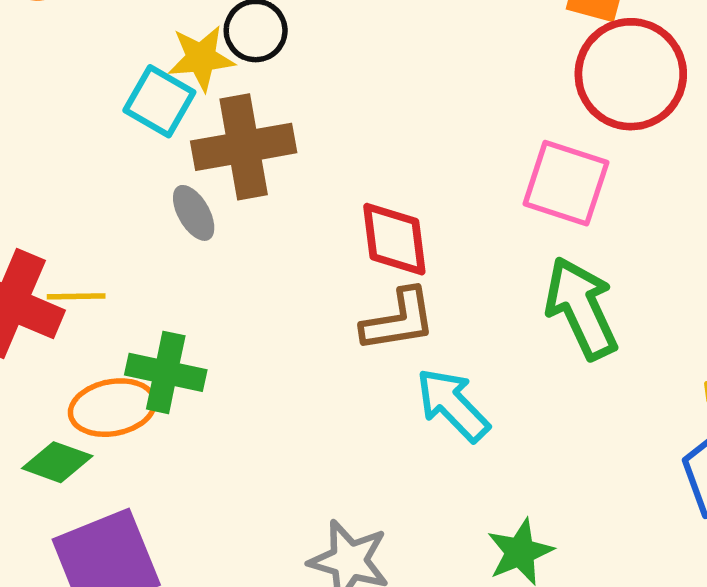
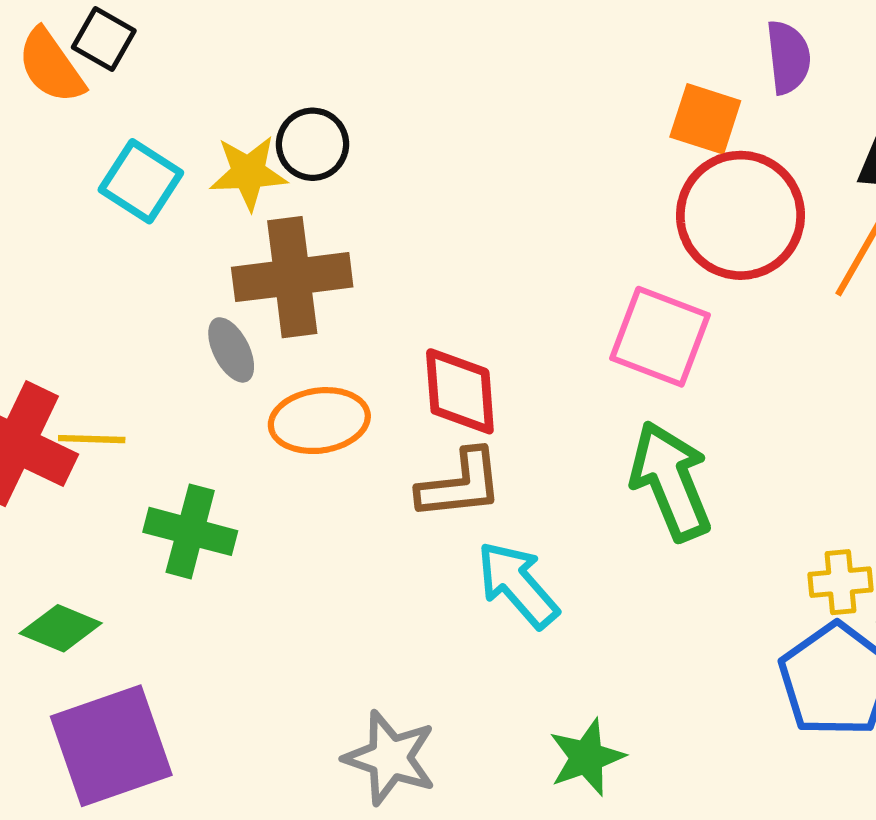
cyan square: (159, 101) -> (141, 181), moved
orange ellipse: (113, 408) -> (319, 421), moved

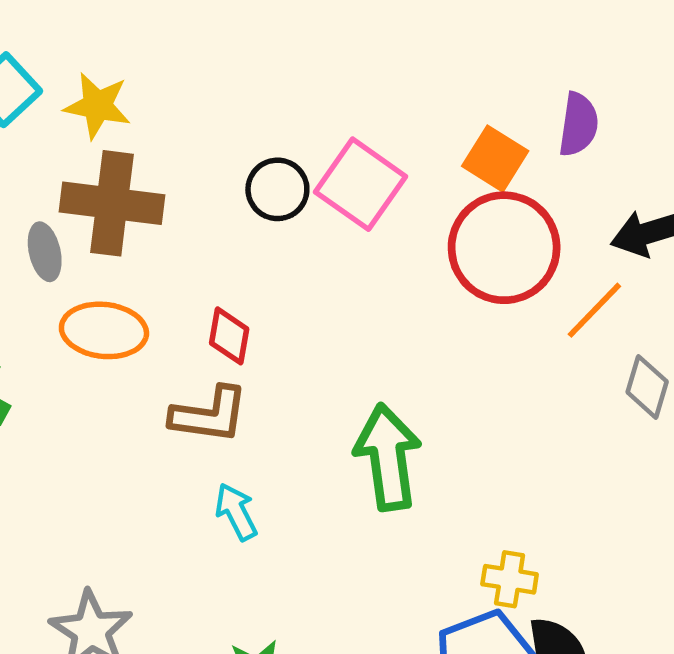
black circle: (312, 144) -> (277, 189), moved
pink square: (660, 337) -> (361, 184), moved
red diamond: (460, 391) -> (229, 336), size x0.7
cyan arrow: (518, 585) -> (236, 512), size x0.7

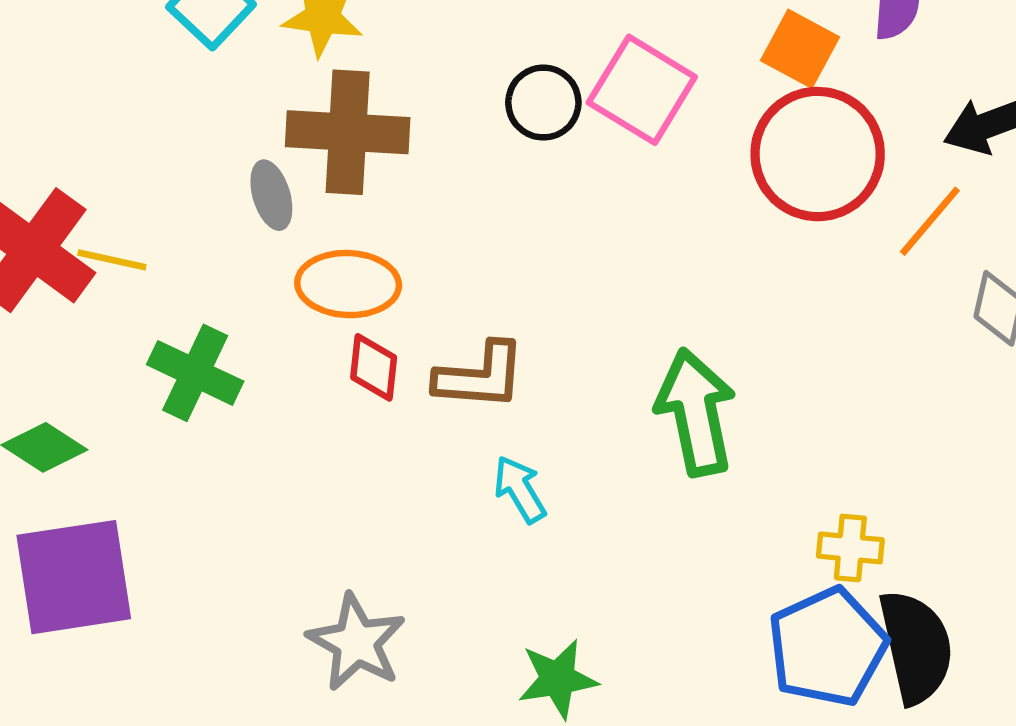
red diamond: (229, 336) -> (374, 367), moved

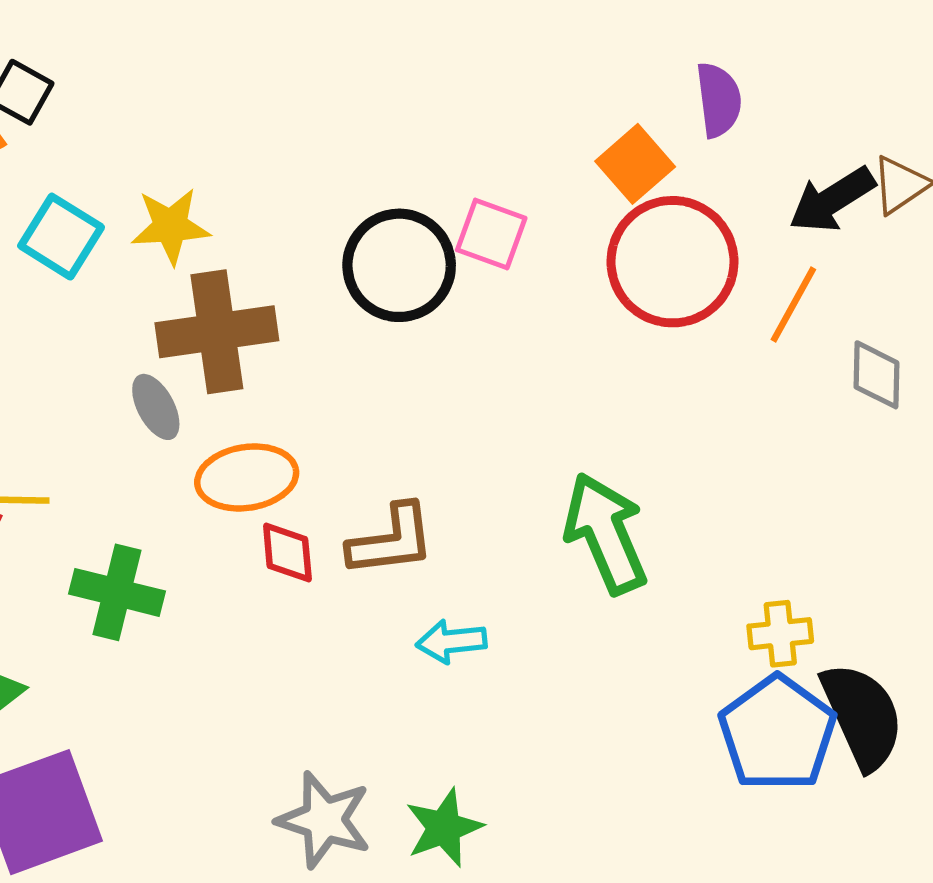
orange square: (800, 49) -> (635, 164), turned 32
pink square: (642, 90) -> (491, 234), size x0.7
black circle: (543, 103) -> (399, 265), size x1.5
cyan arrow: (520, 489) -> (451, 641), turned -54
green star: (558, 679) -> (444, 828), moved

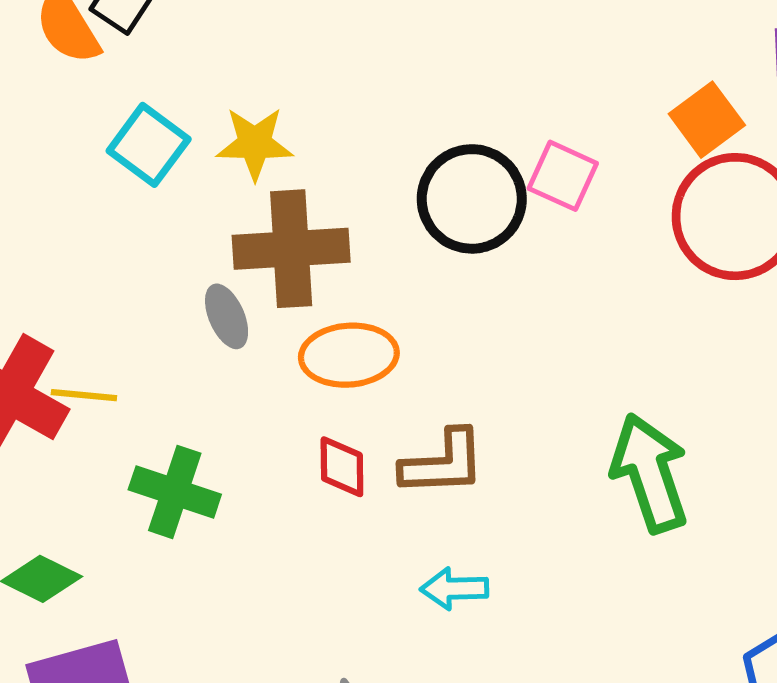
orange ellipse: (247, 477) -> (349, 355), moved
cyan arrow: (451, 641) -> (454, 589), moved

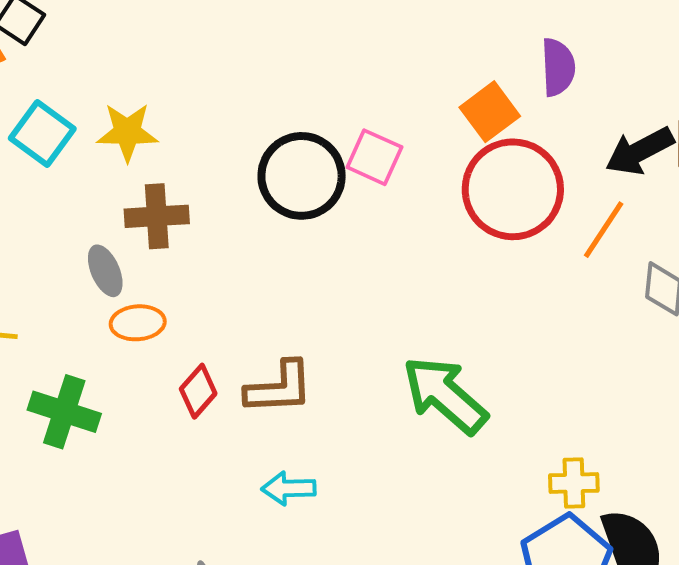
brown cross: (291, 249) -> (157, 216), size x0.7
orange ellipse: (349, 355) -> (138, 323), moved, size x0.7
red diamond: (342, 467) -> (198, 391), turned 42
green arrow: (650, 473) -> (445, 395), turned -30

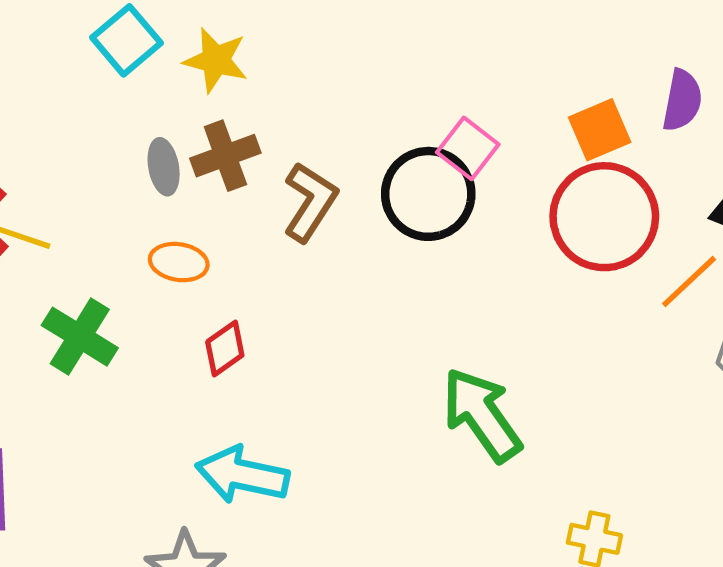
black circle: (302, 176) -> (428, 194), moved
brown cross: (157, 216) -> (225, 156), turned -30
gray ellipse: (105, 271) -> (164, 167), moved
brown L-shape: (279, 388) -> (310, 202), moved, turned -68
cyan arrow: (289, 488) -> (242, 475), moved, size x1.6

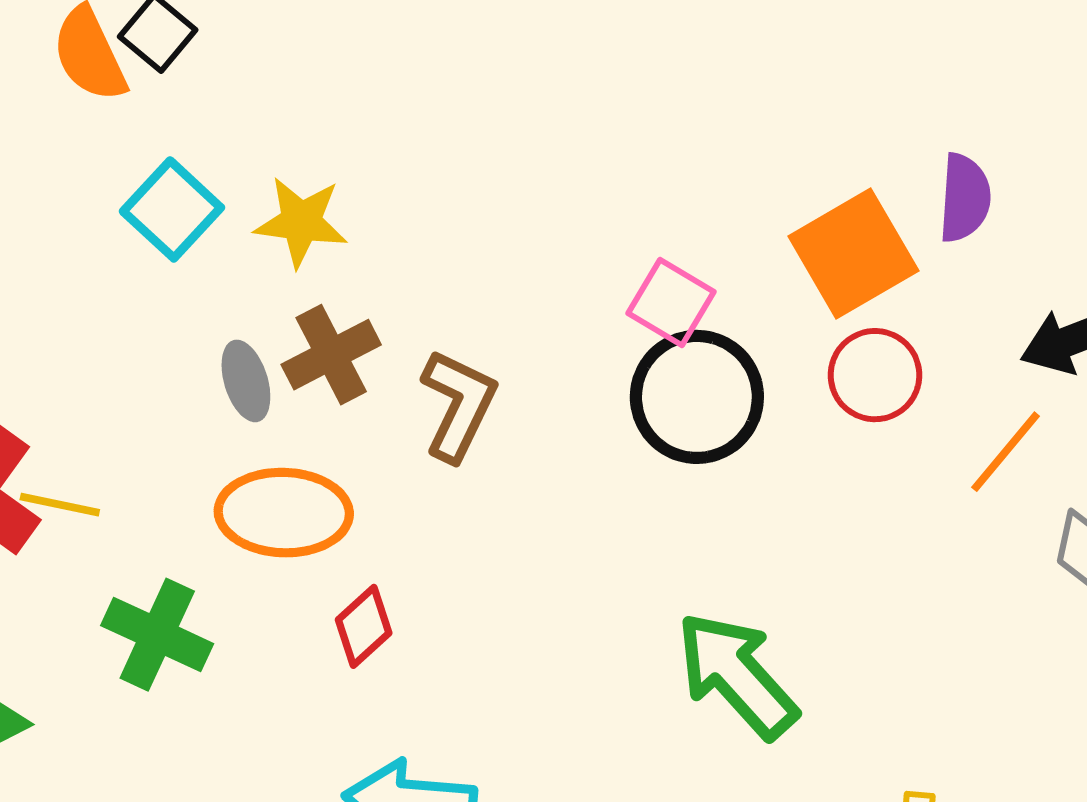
orange square: (600, 130) -> (853, 253), size x1.4
black circle: (428, 194) -> (697, 397), moved
red circle: (604, 217) -> (875, 375), size x0.6
orange ellipse: (179, 262) -> (284, 513), size x1.6

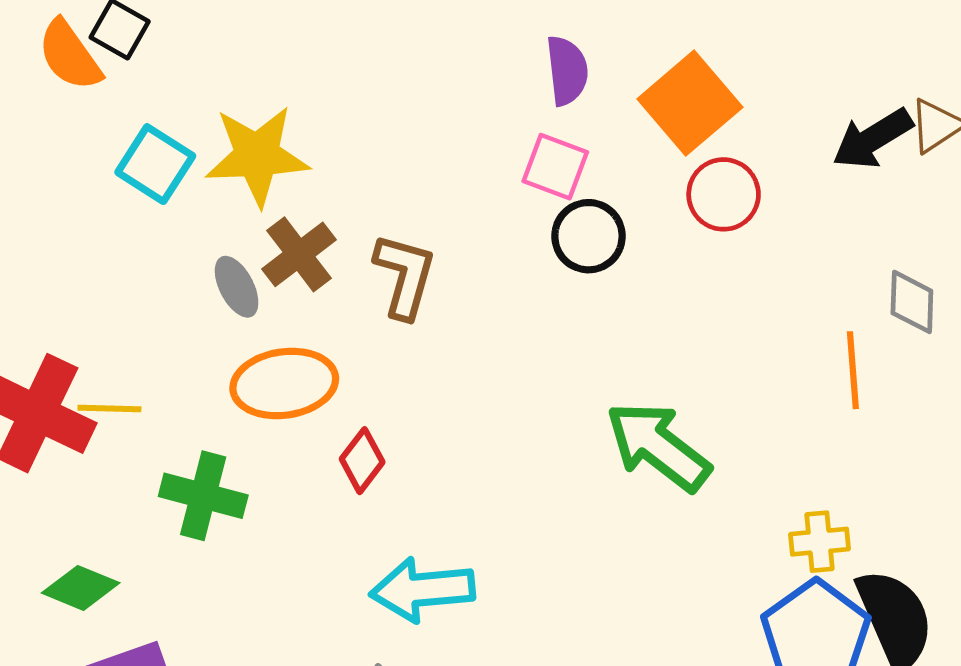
purple semicircle: (965, 198) -> (567, 71), moved
yellow star: (301, 222) -> (257, 156), size x1.4
black circle: (697, 397) -> (588, 236), size x0.7
orange line: (1006, 452) -> (853, 370), moved, turned -34

